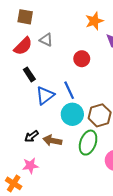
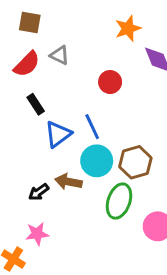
brown arrow: (52, 140) -> (68, 182), moved

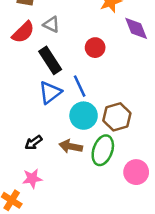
black rectangle: (36, 104) -> (50, 60), moved, size x1.5
brown arrow: (68, 182) -> (71, 146), moved

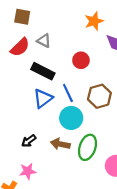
black rectangle: (50, 60) -> (43, 71), turned -30
brown hexagon: (117, 117) -> (99, 96), moved

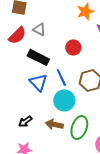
blue triangle: (43, 98) -> (38, 82), turned -36

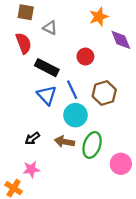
gray triangle: (39, 29) -> (50, 28), moved
red semicircle: (17, 35) -> (23, 43), turned -66

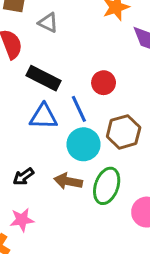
red circle: (85, 57) -> (104, 83), moved
brown hexagon: (104, 93) -> (124, 132), moved
blue triangle: (47, 95) -> (43, 117), turned -45

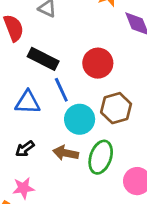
red circle: (104, 83) -> (98, 63), size x1.4
blue line: (79, 109) -> (61, 90), moved
blue triangle: (43, 117) -> (28, 102), moved

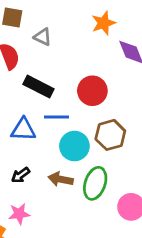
blue line: (61, 90) -> (56, 117), turned -65

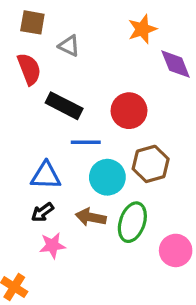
blue triangle: (23, 129) -> (46, 176), moved
pink star: (19, 214) -> (52, 245), moved

